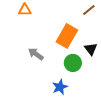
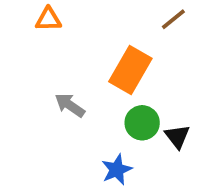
black triangle: (91, 49) -> (177, 136), moved

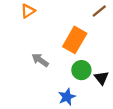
orange triangle: (48, 19) -> (28, 11), turned -32

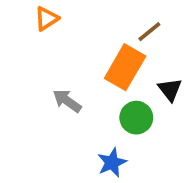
brown line: (99, 11) -> (149, 32), moved
black triangle: (101, 78) -> (170, 90), moved

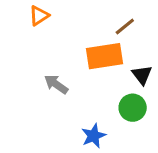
orange rectangle: (125, 67) -> (104, 56), turned 51
green circle: (136, 118) -> (133, 108), moved

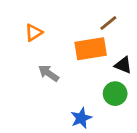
orange triangle: (39, 16) -> (34, 33), moved
black triangle: (142, 75) -> (123, 65), turned -30

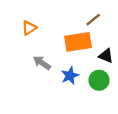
blue star: (81, 118) -> (70, 76), moved

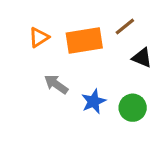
orange rectangle: (78, 42) -> (84, 41), moved
black triangle: (106, 56) -> (142, 58), moved

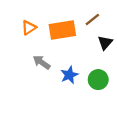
black triangle: (142, 58) -> (105, 43), turned 49

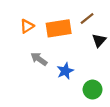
green circle: (98, 80) -> (93, 90), moved

